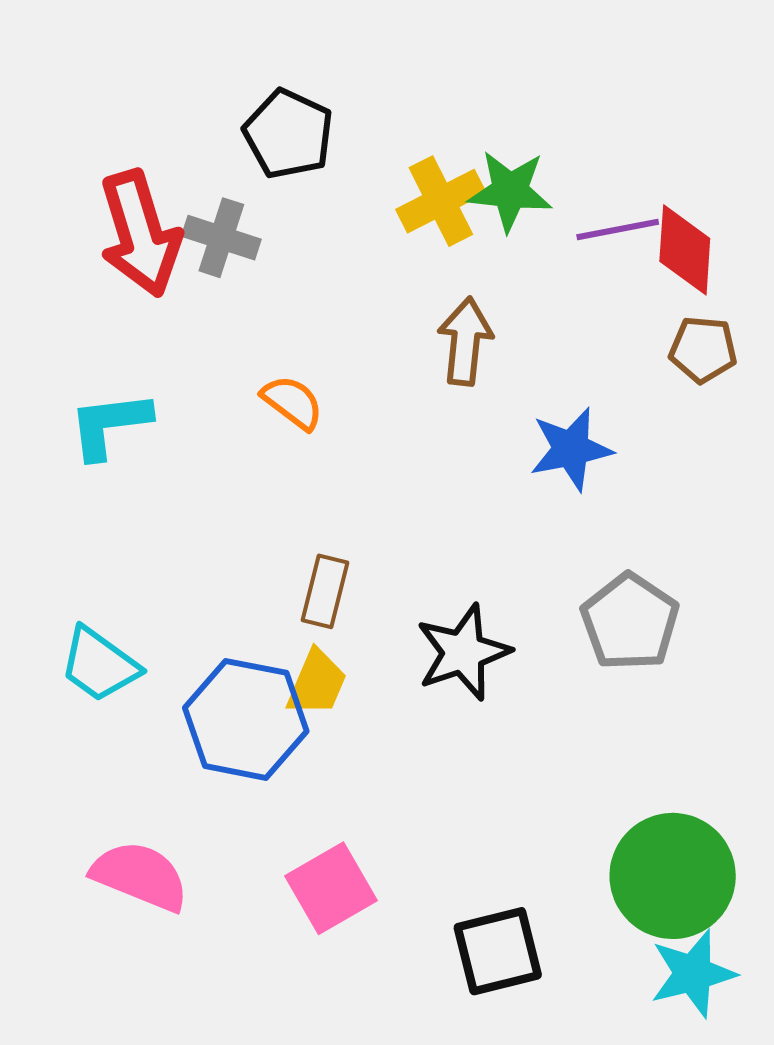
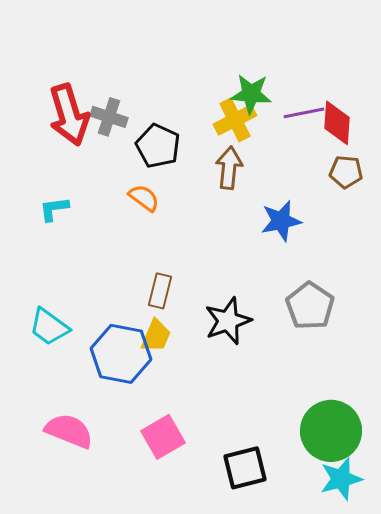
black pentagon: (288, 134) -> (158, 146), moved
yellow cross: (441, 201) -> (235, 120), moved
cyan L-shape: (110, 425) -> (54, 209), size x0.7

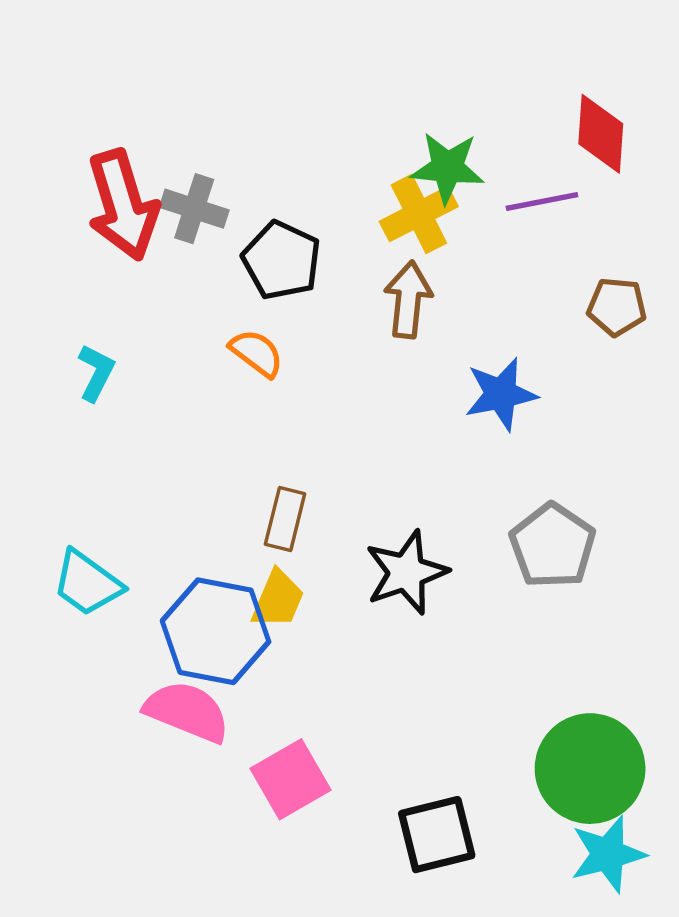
red diamond: (337, 123) -> (601, 134), moved
cyan L-shape: (54, 209) -> (96, 373), turned 124
pink semicircle: (69, 431) -> (187, 712), moved

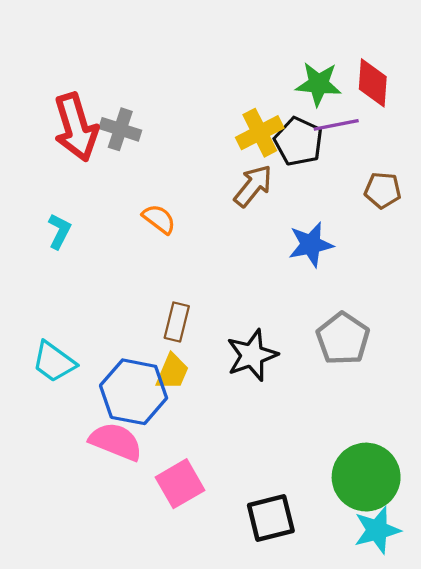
green star: (447, 168) -> (318, 84), moved
black pentagon: (282, 260) -> (299, 142), moved
brown arrow: (408, 300) -> (253, 186), turned 33

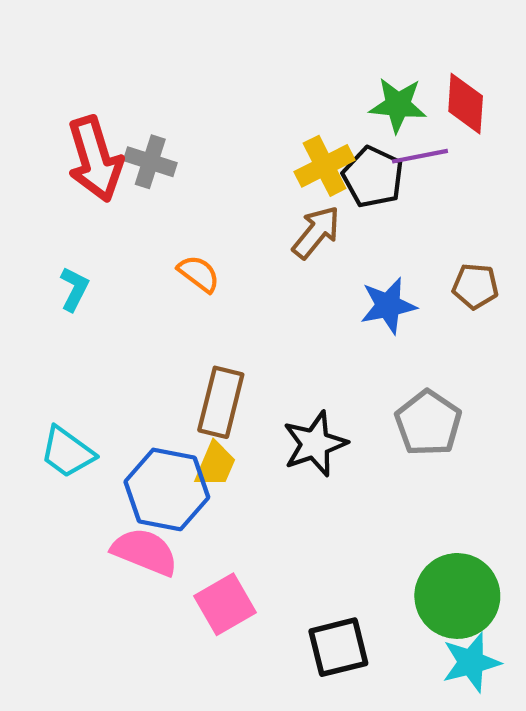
brown pentagon: (383, 190) -> (475, 286), moved
brown rectangle: (177, 322) -> (221, 402), size x1.4

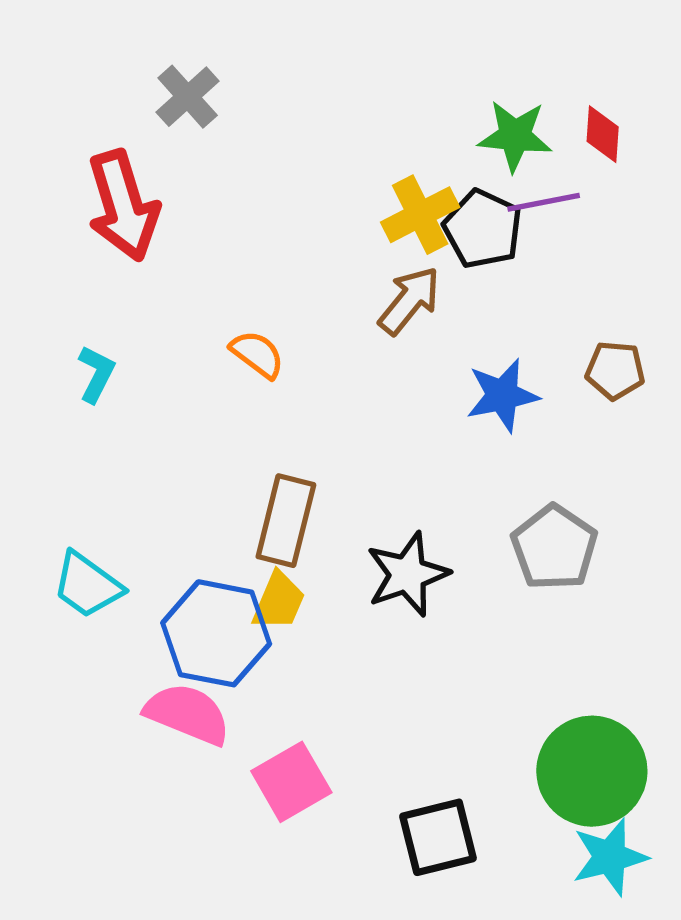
red diamond: (466, 104) -> (603, 134), size x0.7
gray cross: (150, 162) -> (188, 97), moved, turned 30

